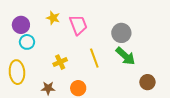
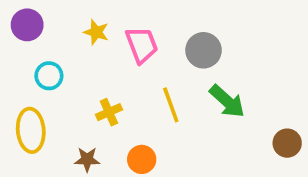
purple circle: (21, 25) -> (27, 25), moved
gray circle: (121, 33) -> (204, 50), moved
brown circle: (147, 82) -> (287, 143), moved

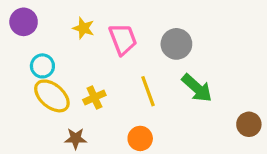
yellow ellipse: (31, 130) -> (52, 96), moved, turned -45
orange circle: (142, 159) -> (140, 138), moved

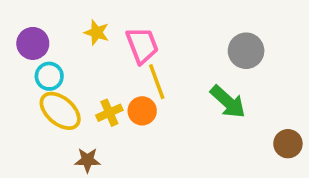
purple circle: (24, 22) -> (33, 43), moved
gray circle: (176, 44) -> (246, 51), moved
yellow line: (148, 91) -> (157, 82), moved
orange circle: (140, 138) -> (142, 111), moved

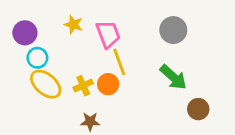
gray circle: (246, 51) -> (173, 30), moved
brown circle: (288, 144) -> (198, 109), moved
brown star: (87, 160) -> (90, 122), moved

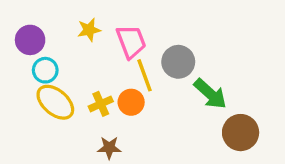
yellow star: (73, 25) -> (89, 30), turned -30
gray circle: (173, 30) -> (178, 62), moved
brown circle: (198, 109) -> (241, 133), size x1.4

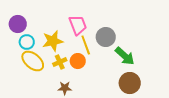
yellow star: (89, 30) -> (53, 41), moved, size x1.5
brown circle: (241, 133) -> (130, 83), moved

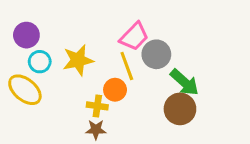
pink trapezoid: (78, 25) -> (134, 37), moved, turned 65
yellow ellipse: (33, 61) -> (25, 90), moved
yellow cross: (60, 62) -> (97, 106), moved, turned 32
brown circle: (130, 83) -> (180, 109), moved

